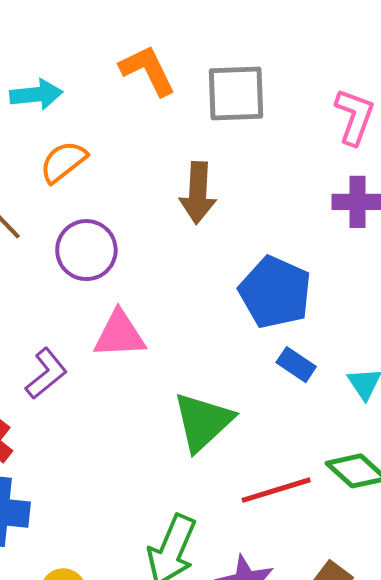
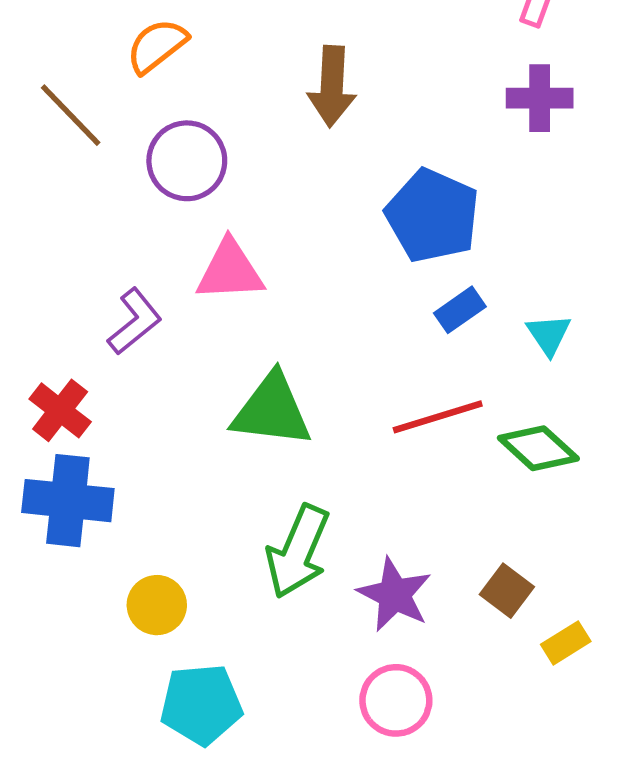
blue rectangle: (296, 365) -> (460, 310), turned -69
green triangle: (203, 422) -> (272, 410), moved, turned 50
red line: (276, 490) -> (438, 417), moved

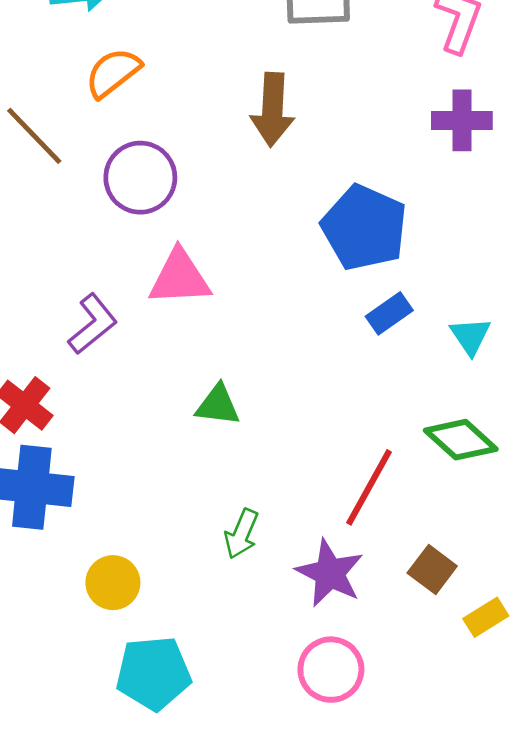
green triangle: (272, 410) -> (218, 405), size x0.6
red line: (438, 417) -> (369, 487), moved, turned -44
green arrow: (298, 551) -> (242, 534), size x0.6

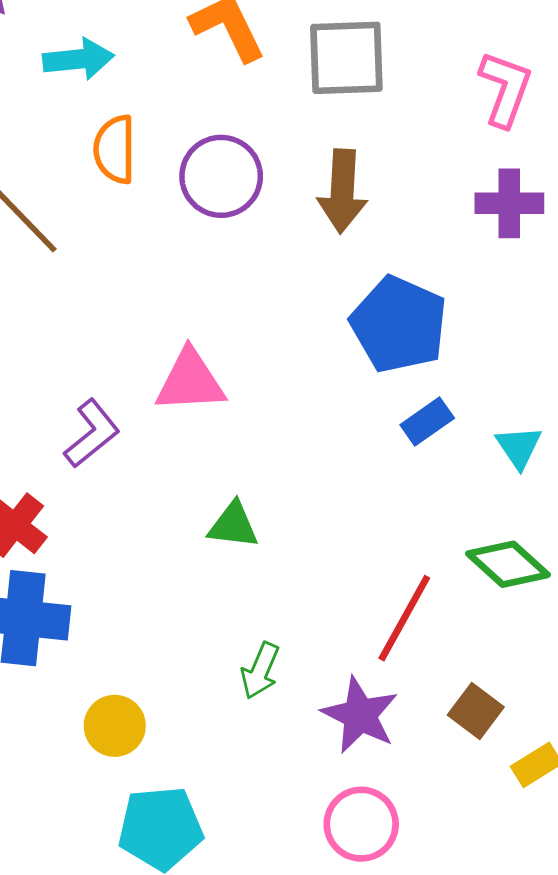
orange semicircle: (113, 73) -> (115, 149), turned -52
brown arrow: (273, 110) -> (342, 191), moved
purple circle: (140, 178) -> (221, 176), moved

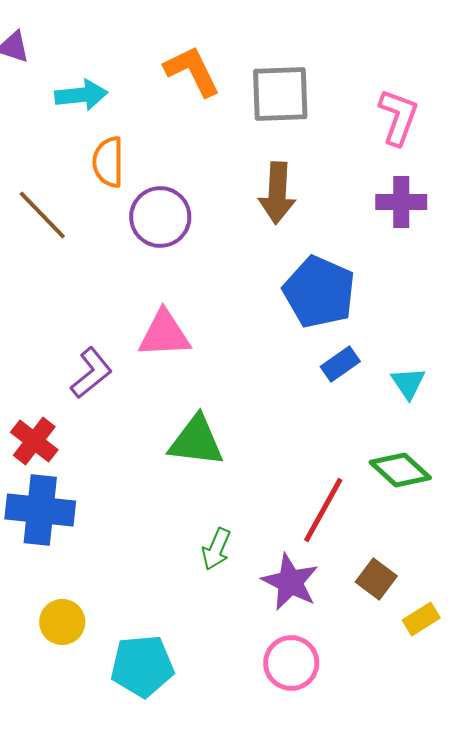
purple circle: (221, 176) -> (160, 217), moved
green triangle: (233, 525) -> (196, 441), size x1.5
yellow circle: (115, 726) -> (62, 622), moved

